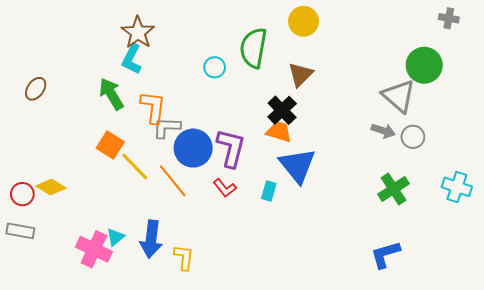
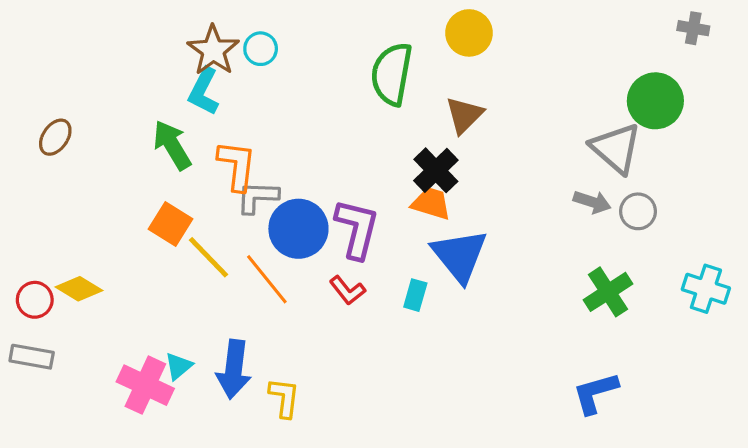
cyan circle: (215, 67) -> (261, 49), moved

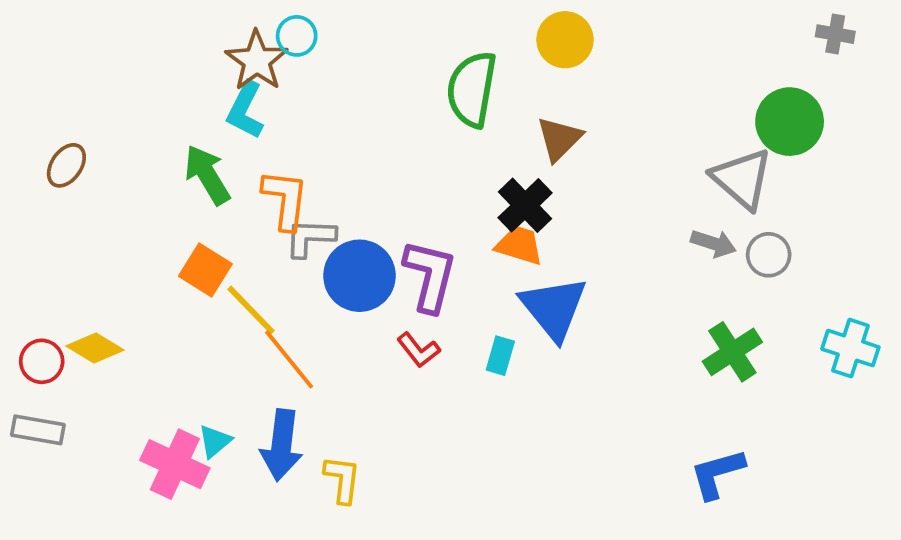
cyan circle: (261, 49) -> (297, 36), moved
orange line: (267, 279) -> (289, 359), moved

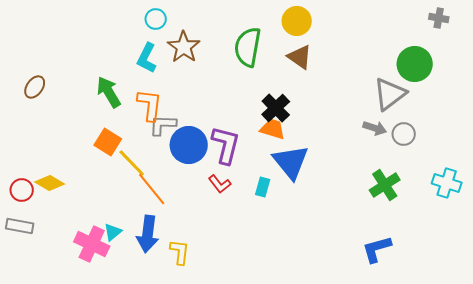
brown star: (257, 61) -> (184, 47), moved
cyan L-shape: (245, 110) -> (147, 58), moved
brown triangle: (559, 139) -> (300, 57), moved, turned -40
gray triangle: (742, 179) -> (390, 94), turned 42

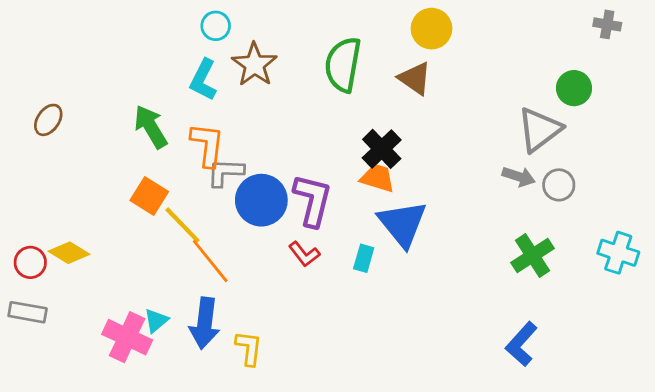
yellow circle: (297, 21) -> (431, 29), moved
green circle: (415, 64) -> (574, 88), size x0.7
blue L-shape: (377, 249) -> (521, 344), turned -32

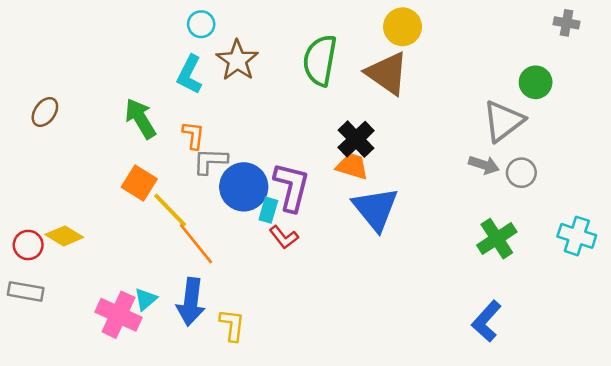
brown triangle: (415, 78) -> (387, 73), size x1.4
orange L-shape: (207, 145) -> (193, 135), size x0.7
cyan rectangle: (364, 258) -> (268, 210), moved

